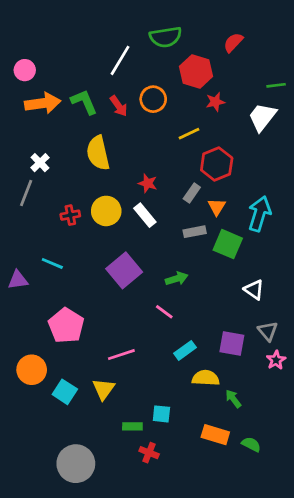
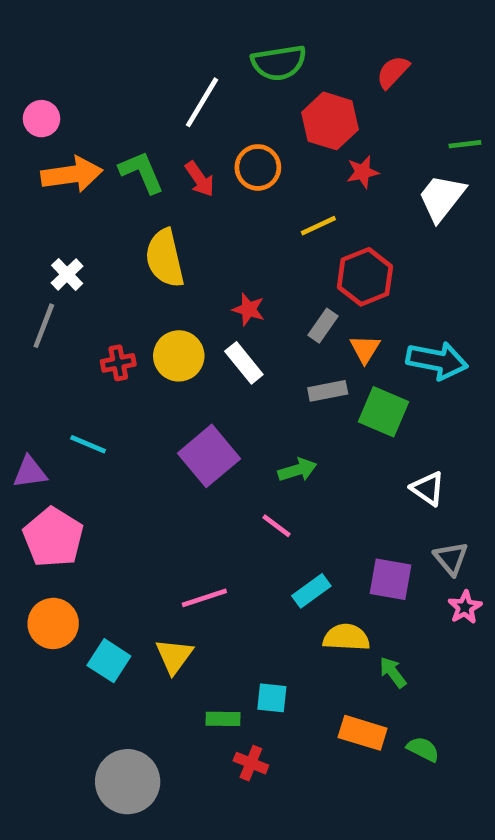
cyan arrow: (259, 214) -> (437, 361), turned 84
pink pentagon: (66, 326) -> (53, 537), moved

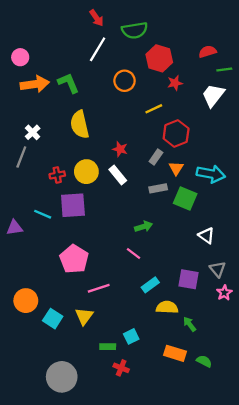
red semicircle: (393, 72) -> (208, 52), moved, turned 30
red arrow: (200, 179) -> (96, 18), moved
purple square: (209, 456) -> (73, 205), moved, turned 36
pink pentagon: (53, 537) -> (74, 259), moved
cyan square: (272, 698) -> (131, 336), turned -32

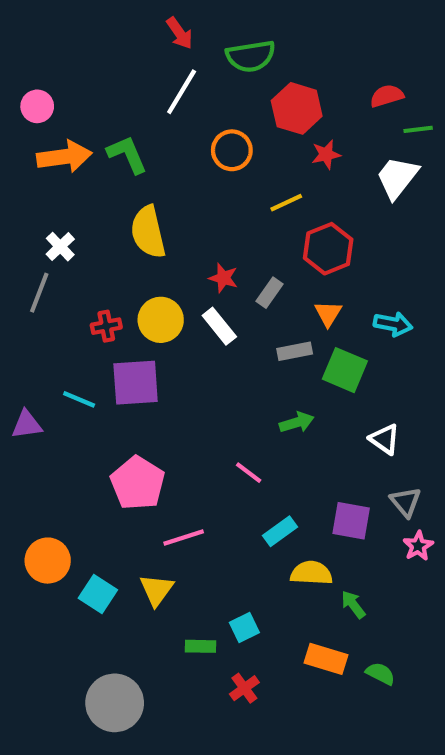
gray rectangle: (156, 157) -> (270, 293), moved
cyan arrow: (211, 174) -> (393, 324), size x0.7
green arrow: (144, 227) -> (297, 422), moved
red cross: (121, 368) -> (244, 688), moved, turned 32

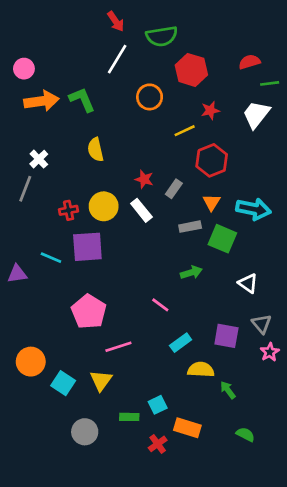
red star: (326, 154) -> (210, 110), moved
yellow semicircle: (148, 232) -> (96, 150), size x0.7
cyan arrow: (393, 324) -> (253, 209), size x1.4
orange rectangle: (326, 659) -> (187, 428), moved
gray circle: (115, 703) -> (85, 432), moved, size x0.7

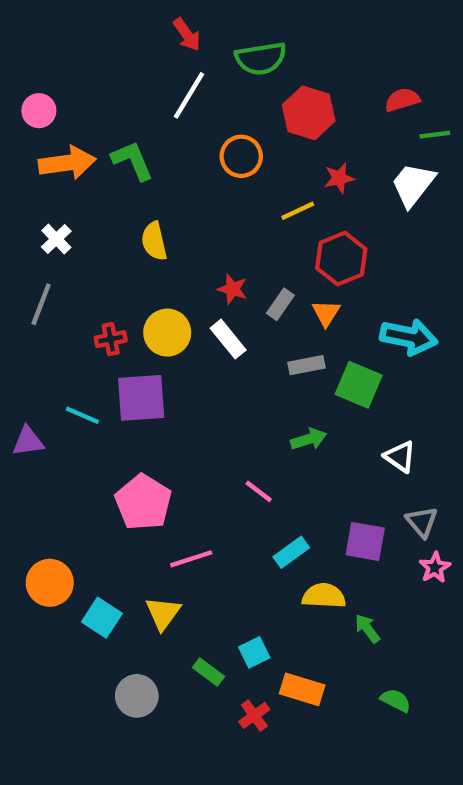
white cross: (39, 159) -> (56, 239), moved
orange triangle: (212, 202) -> (326, 313), moved
green rectangle: (129, 417) -> (209, 672), turned 36

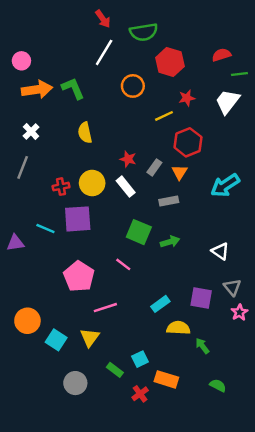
cyan arrow: (409, 337) -> (225, 185), turned 136
green square: (359, 385) -> (139, 232), moved
pink line: (259, 491) -> (123, 264), moved

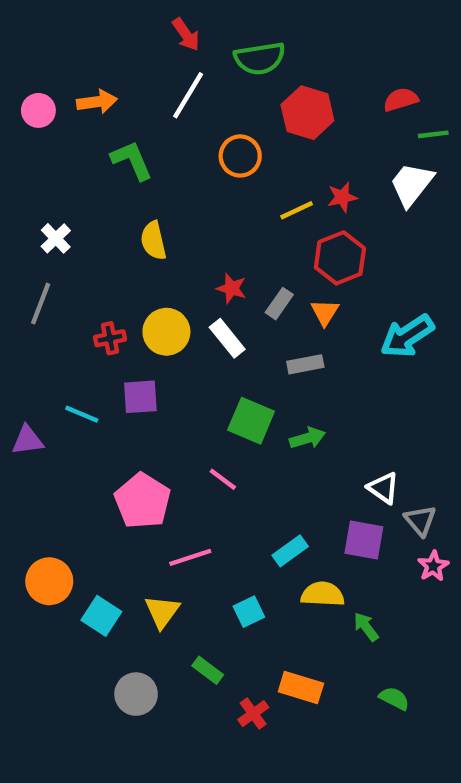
orange arrow: (37, 90) -> (97, 102), moved, size x0.7
red star: (187, 98) -> (342, 197), moved
purple square: (78, 219) -> (140, 397), size x0.7
white triangle: (220, 251) -> (383, 488), moved
cyan square: (140, 359) -> (249, 612), moved

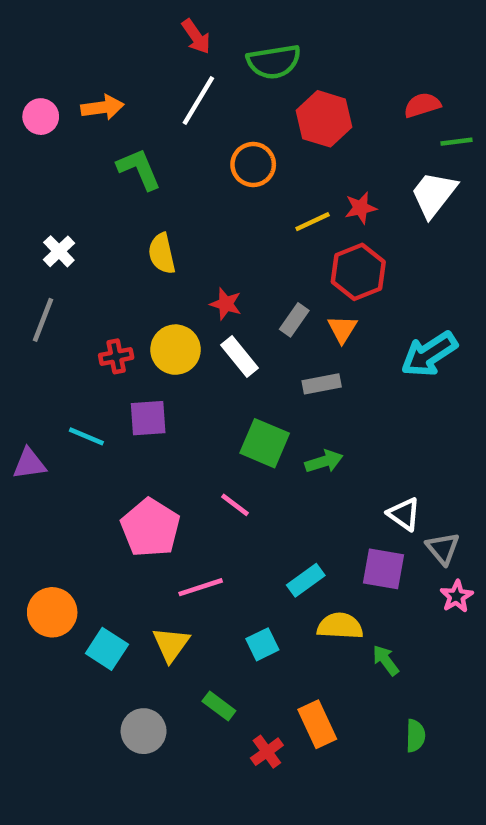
red star: (231, 288) -> (226, 304), moved
orange rectangle: (301, 688) -> (317, 724), turned 48
green semicircle: (394, 698) -> (415, 736), turned 64

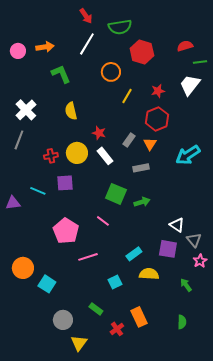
yellow line: (313, 222) -> (127, 96), moved, turned -35
white cross: (59, 251) -> (26, 110), size x1.5
yellow triangle: (171, 644) -> (79, 343), moved
green arrow: (386, 660) -> (186, 285), moved

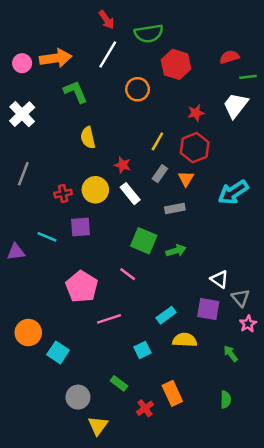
orange arrow: (45, 47) -> (56, 58), size x1.4
yellow line: (127, 96) -> (157, 141), moved
white cross: (26, 110) -> (22, 114), moved

